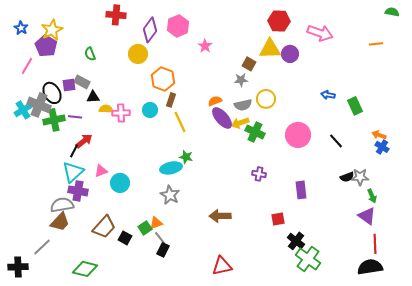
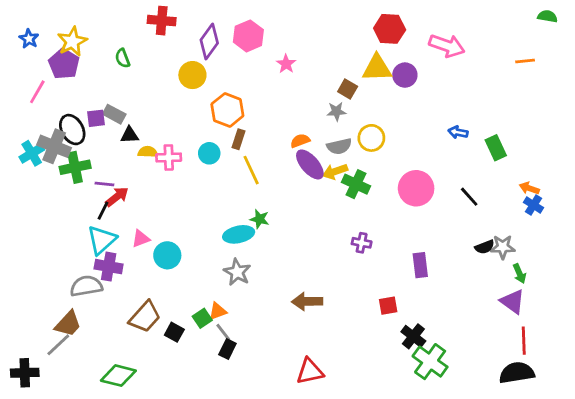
green semicircle: (90, 54) -> (123, 58), moved
purple line: (75, 117) -> (104, 184), moved
brown trapezoid: (60, 222) -> (68, 324), moved

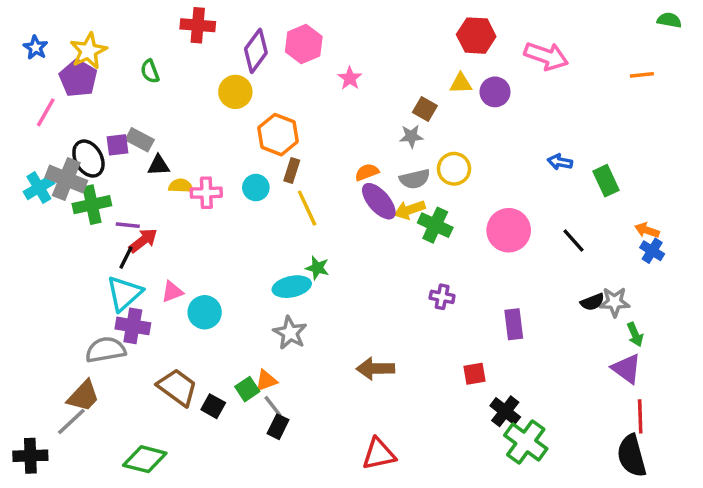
yellow triangle: (377, 68) -> (461, 83), size x0.6
brown trapezoid: (145, 317) -> (177, 387), turned -96
black semicircle: (517, 373) -> (632, 456), turned -96

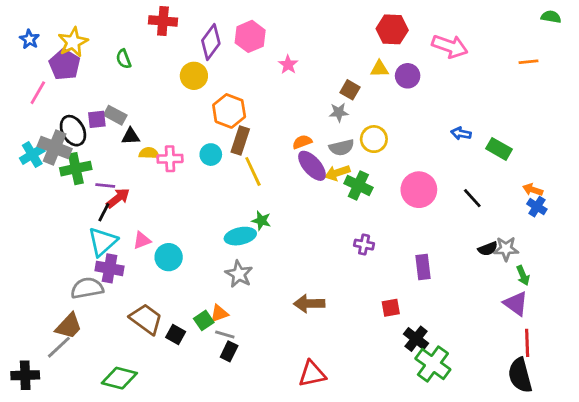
brown rectangle: (292, 170) -> (240, 140), size x1.4
green rectangle: (606, 181) -> (499, 149), turned -35
gray line: (273, 406) -> (225, 334), turned -36

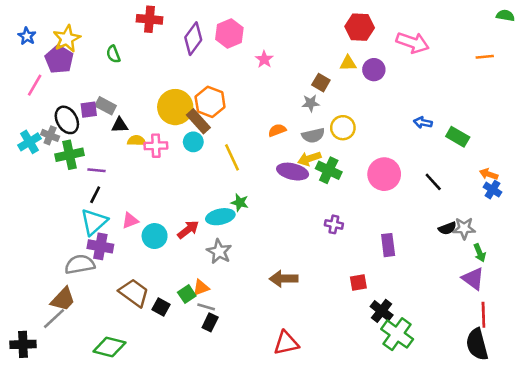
yellow circle: (194, 76) -> (175, 107), moved, size x1.4
brown rectangle: (240, 140) -> (198, 121), moved, turned -60
gray cross: (55, 148) -> (50, 135), size x0.6
purple ellipse: (312, 166) -> (293, 172), moved, turned -36
red arrow: (118, 198) -> (188, 230), moved

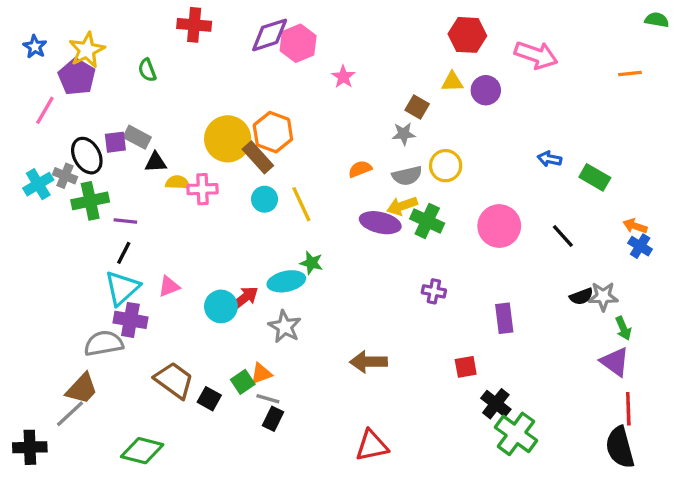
purple diamond: (193, 39) -> (270, 35), moved, turned 36
cyan circle: (193, 142) -> (265, 199), moved
cyan circle: (155, 236) -> (221, 306), moved

